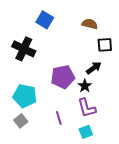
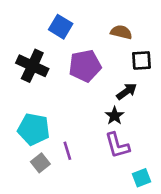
purple pentagon: (63, 77) -> (85, 66), moved
purple line: (59, 118) -> (67, 151), moved
gray square: (21, 121) -> (40, 163), moved
cyan square: (86, 132) -> (142, 178), moved

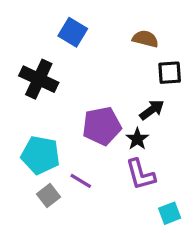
purple pentagon: (85, 66) -> (102, 126), moved
purple line: (67, 151) -> (81, 181), turned -42

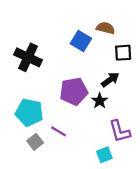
blue square: (73, 32) -> (81, 41), moved
purple L-shape: (141, 174) -> (120, 131), moved
cyan square: (170, 213) -> (104, 155), moved

